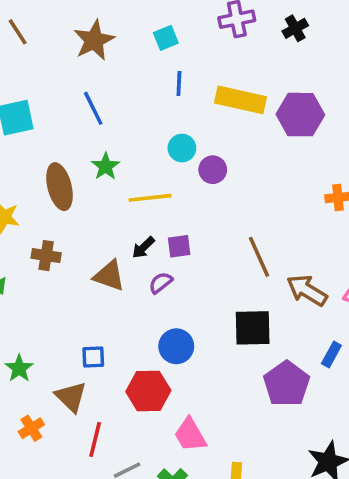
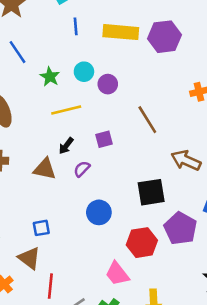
green star: (106, 166) -> (50, 77), moved
purple square: (179, 246) -> (104, 139), moved
brown line: (259, 257) -> (147, 120), moved
red hexagon: (148, 391) -> (142, 243), moved

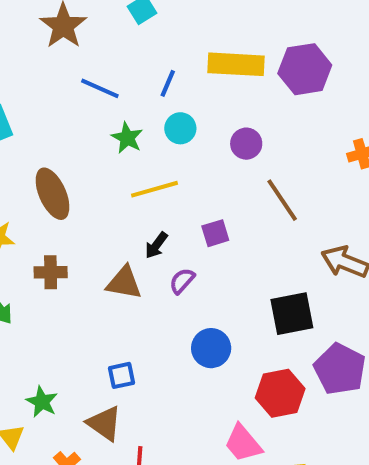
blue line: (76, 26) -> (168, 83), moved, turned 30
blue line: (17, 52) -> (100, 88), moved, turned -30
purple circle: (108, 84) -> (246, 144), moved

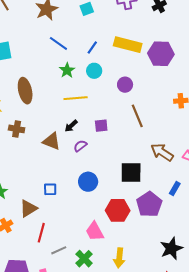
blue square: (122, 375) -> (50, 189), moved
brown triangle: (104, 423) -> (28, 208), turned 42

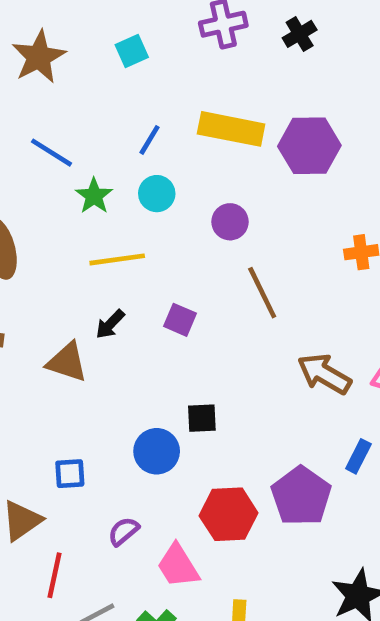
blue line: (58, 43) -> (51, 153), moved
purple square: (101, 126) -> (180, 320), turned 32
purple semicircle: (80, 146) -> (123, 531), moved
black square: (131, 173) -> (202, 418), moved, size x0.6

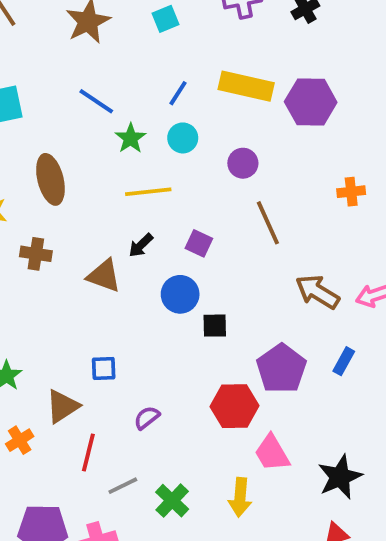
blue circle: (157, 451) -> (180, 294), moved
purple pentagon: (301, 496) -> (281, 369), moved
pink trapezoid: (178, 566) -> (272, 453), moved

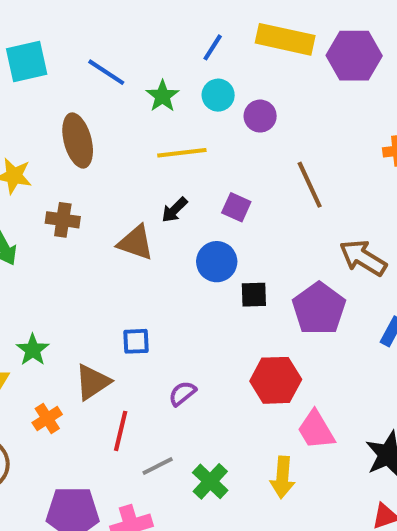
blue line: (96, 101) -> (106, 72), moved
purple circle: (243, 163) -> (260, 116), moved
purple pentagon: (281, 369) -> (319, 309), moved

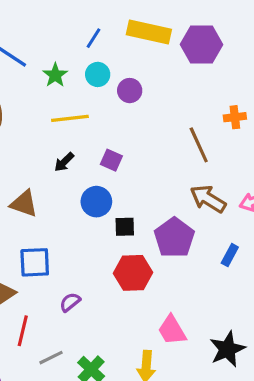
brown line: (310, 185) -> (199, 145), moved
brown triangle: (136, 243) -> (24, 204), moved
blue square: (136, 341) -> (35, 262), size x1.5
red hexagon: (276, 380) -> (133, 273), moved

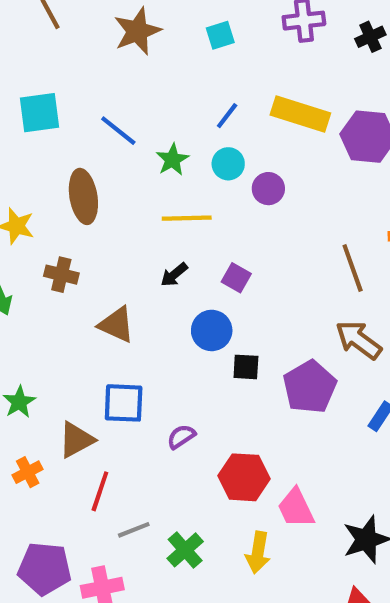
red hexagon: (133, 273) -> (244, 477), moved
purple semicircle: (70, 302) -> (181, 437), moved

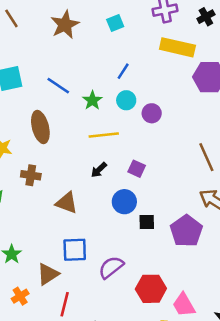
yellow rectangle: (300, 114) -> (177, 47), moved
purple semicircle: (181, 437) -> (111, 267), size x1.5

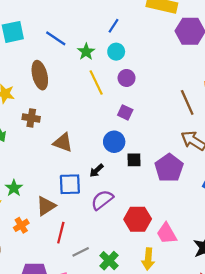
purple circle: (152, 113) -> (127, 78), moved
yellow line: (104, 135) -> (96, 83), turned 70
black arrow: (99, 170) -> (96, 171), moved

